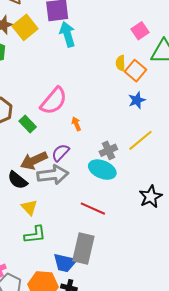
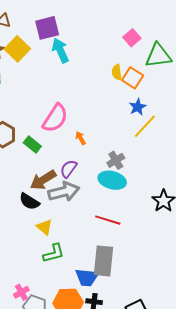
yellow line: (140, 140) -> (145, 126), moved

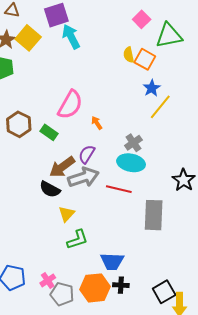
red line: (108, 220) -> (119, 189), moved
yellow triangle: (45, 227) -> (67, 214), turned 36
gray rectangle: (103, 261) -> (154, 215), moved

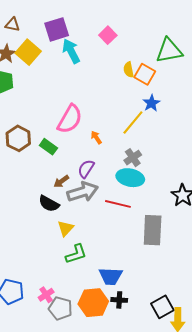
pink square: (142, 19) -> (108, 35), moved
yellow line: (160, 107) -> (133, 123), moved
brown arrow: (62, 167) -> (61, 181), size x0.6

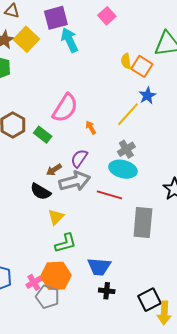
pink square: (108, 35) -> (107, 16), moved
orange hexagon: (93, 303) -> (56, 276), moved

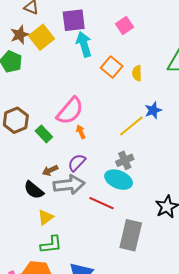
orange square: (142, 66) -> (112, 67), moved
orange arrow: (91, 127) -> (81, 132), moved

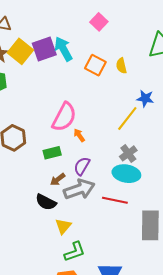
purple square: (74, 20) -> (44, 49), moved
blue star: (153, 110) -> (145, 98), turned -30
green rectangle: (44, 134) -> (52, 153), moved, turned -48

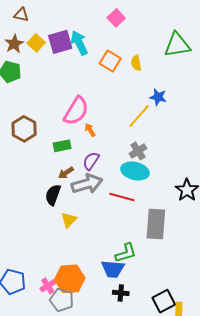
yellow square: (20, 51) -> (36, 43), size x0.7
black semicircle: (46, 202) -> (53, 195), turned 80
green L-shape: (75, 252) -> (126, 253), moved

